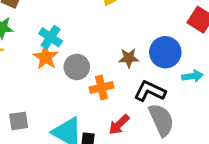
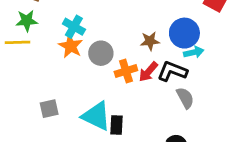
cyan arrow: (192, 76) -> (194, 52), moved
gray semicircle: (161, 120) -> (185, 98), size x0.7
red arrow: (119, 125) -> (148, 72), moved

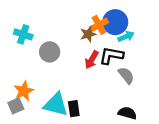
orange star: (71, 46) -> (24, 91), moved, turned 30
orange cross: (126, 71) -> (99, 25), moved

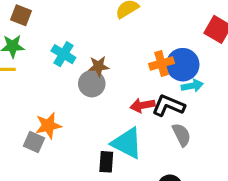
brown star: (88, 34) -> (99, 66), moved
red arrow: (92, 60) -> (142, 105), turned 36
cyan triangle: (56, 104) -> (127, 143), moved
gray square: (16, 106) -> (34, 142), turned 35

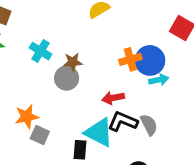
black L-shape: (168, 106) -> (123, 121), moved
gray square: (34, 142) -> (40, 135), moved

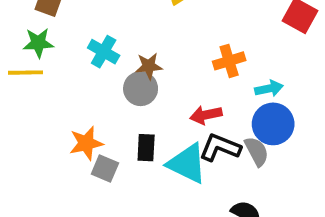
blue circle: (150, 60) -> (273, 124), moved
black rectangle: (80, 150) -> (146, 148), moved

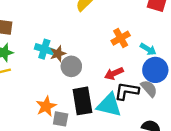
brown star: (149, 66) -> (58, 54), moved
cyan arrow: (269, 88) -> (148, 49), turned 56
black rectangle: (146, 148) -> (82, 101), size x1.6

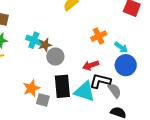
gray semicircle: (149, 89) -> (115, 91), moved

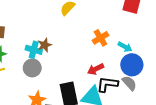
brown star: (45, 45) -> (45, 45), moved
gray circle: (55, 56) -> (32, 68), moved
gray semicircle: (115, 91) -> (129, 83), moved

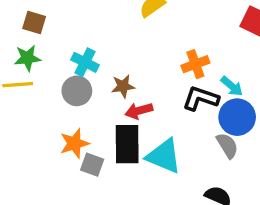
brown star: (45, 45) -> (123, 86), moved
red arrow: (96, 69) -> (139, 111), moved
black L-shape: (107, 84) -> (201, 98), moved

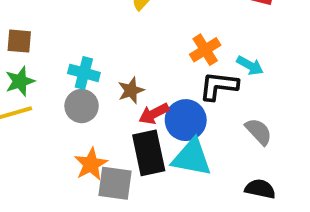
blue circle: (237, 117) -> (186, 120), moved
gray square: (92, 165) -> (115, 183), size x1.4

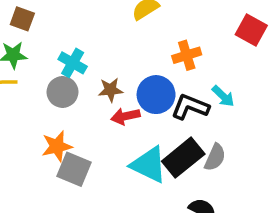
orange cross: (205, 50) -> (187, 55), moved
blue circle: (186, 120) -> (156, 95), moved
gray semicircle: (259, 131) -> (215, 157), turned 52
black rectangle: (149, 153) -> (183, 158), moved, turned 48

